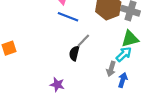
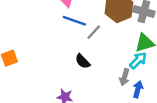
gray line: (83, 40) -> (94, 32), moved
black semicircle: (74, 53) -> (83, 61), turned -56

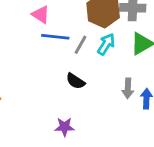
cyan arrow: (138, 60) -> (106, 44), moved

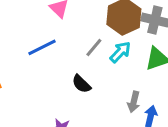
blue line: (55, 37) -> (42, 47), moved, turned -44

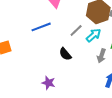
gray arrow: (134, 102) -> (101, 56), moved

